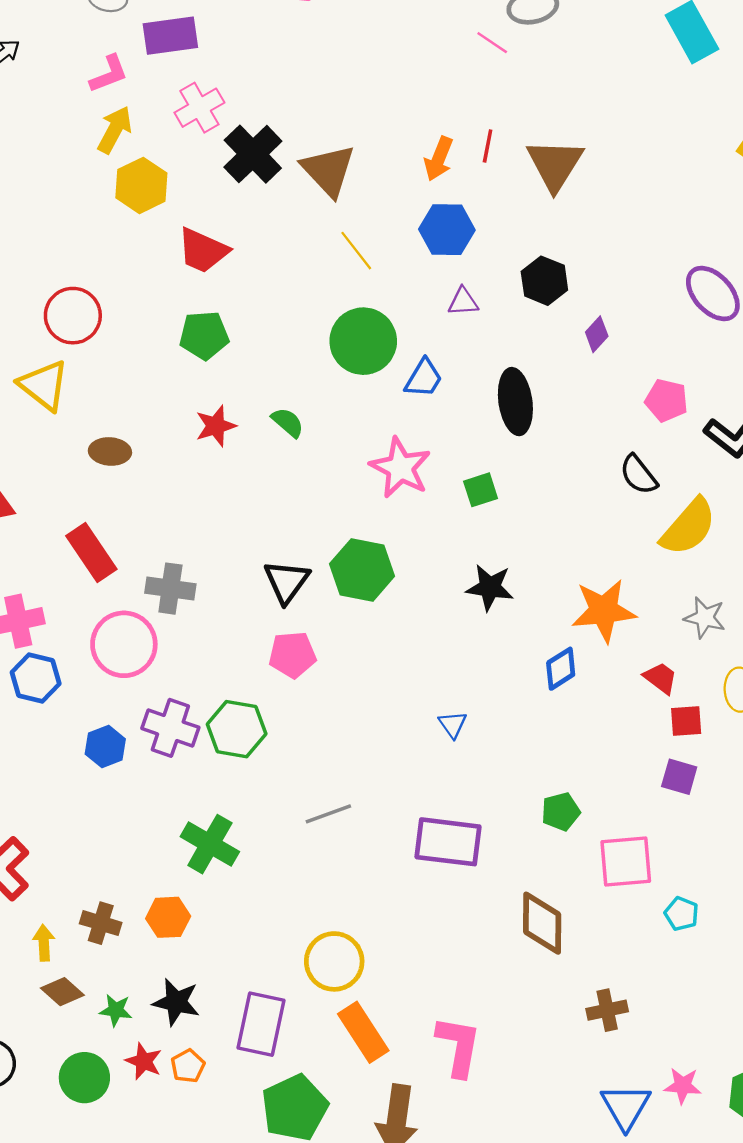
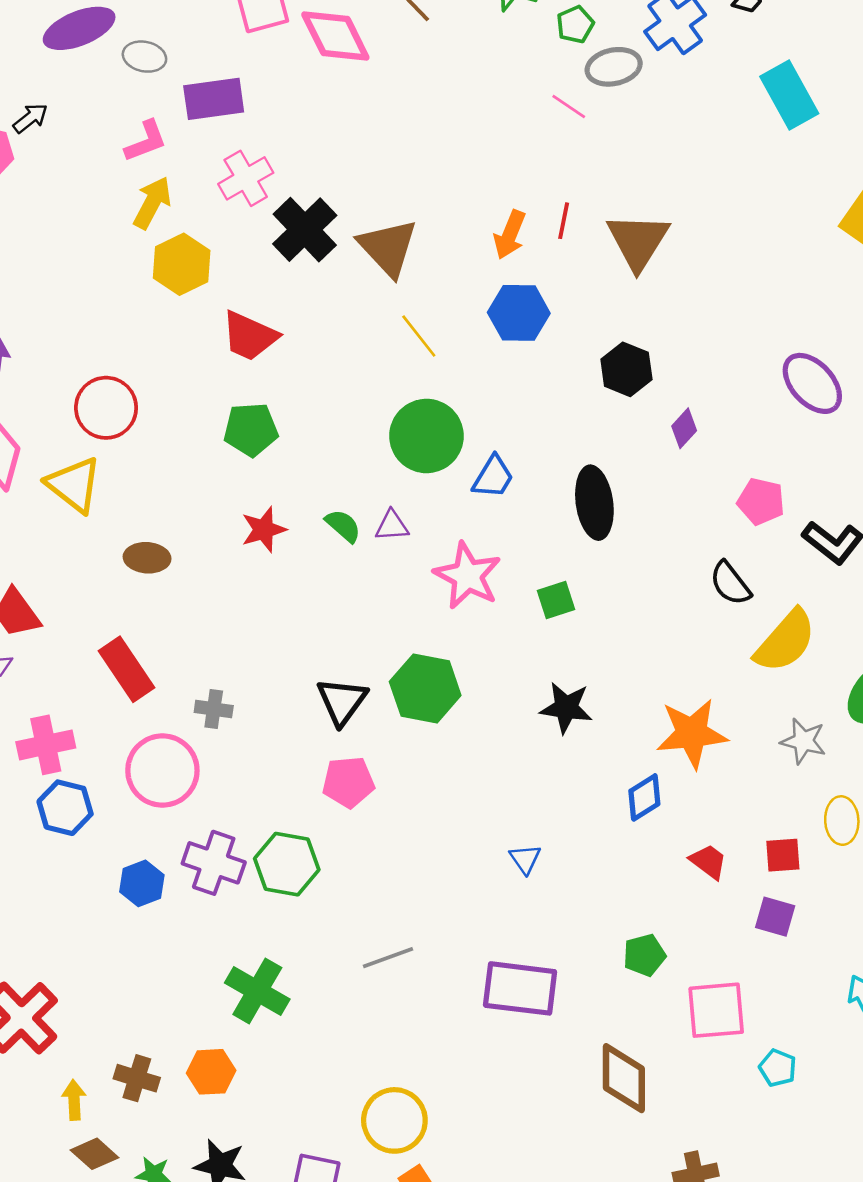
purple triangle: (463, 302) -> (392, 526), moved
gray cross: (170, 589) -> (214, 709), size x0.7
red trapezoid: (661, 678) -> (708, 862), moved

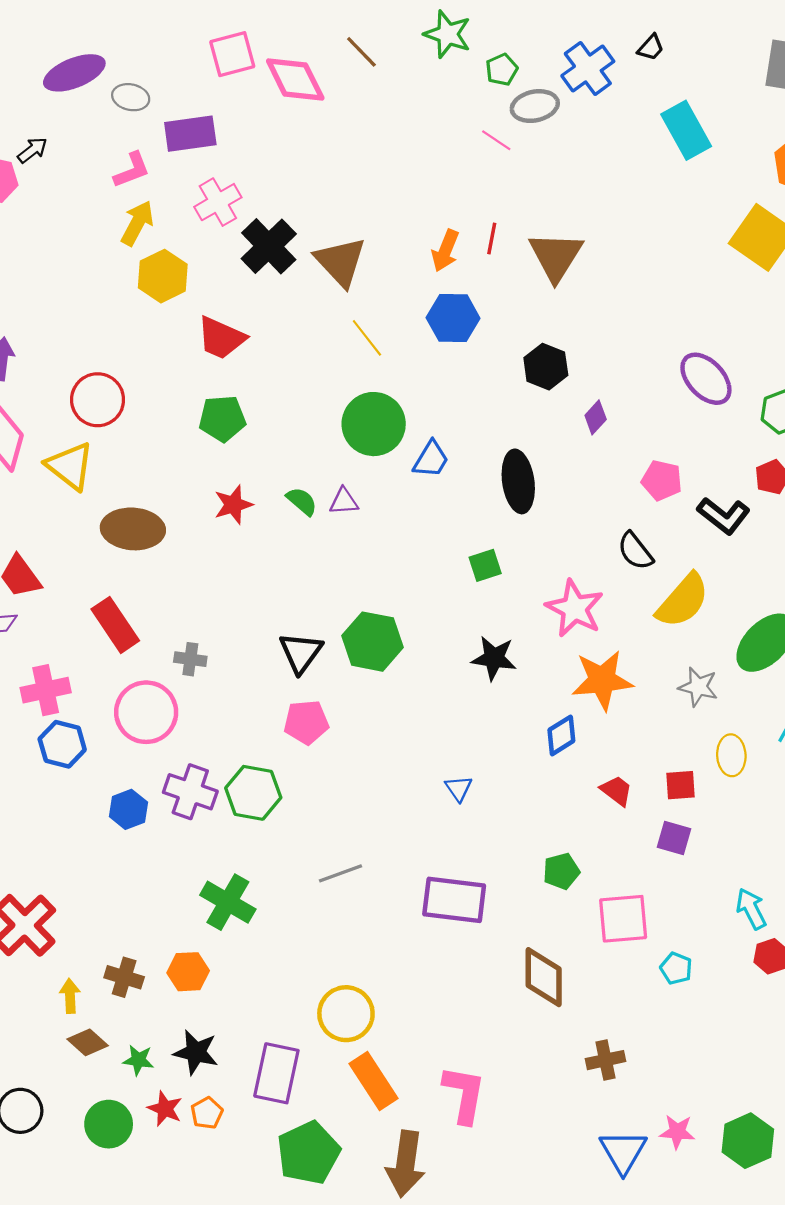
brown ellipse: (147, 558) -> (133, 529), size x1.6
pink star: (467, 576) -> (575, 608), moved

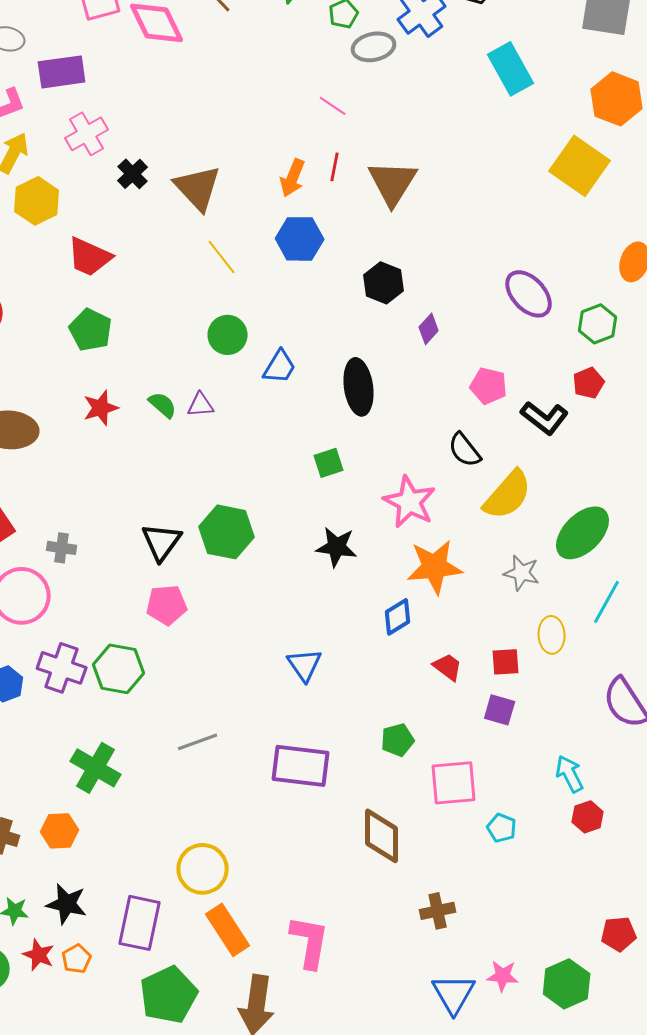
pink line: (496, 140) -> (333, 106), moved
black cross: (269, 246) -> (133, 174), size x0.6
green pentagon: (222, 418) -> (91, 330), turned 30
green circle: (374, 424) -> (228, 335), size x0.7
blue triangle: (459, 788) -> (305, 665), size x1.4

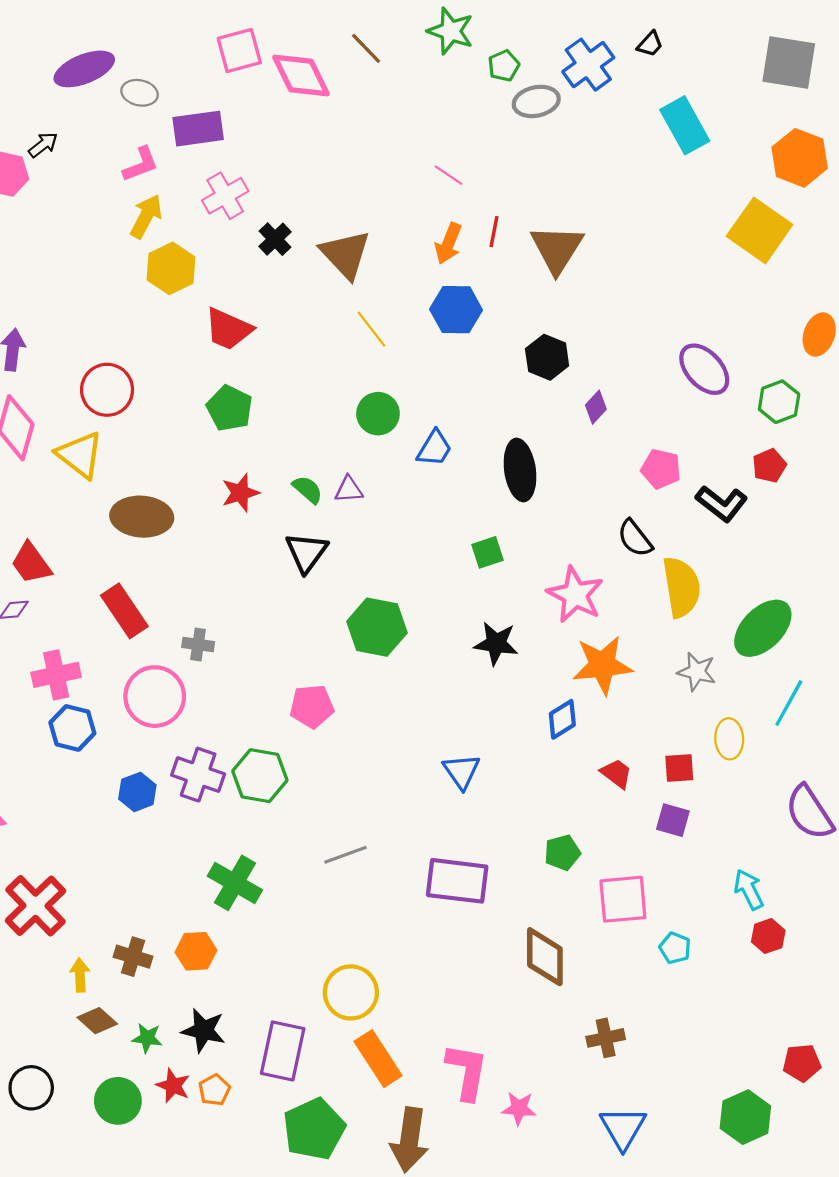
pink line: (333, 106) -> (448, 175), moved
yellow semicircle: (508, 495) -> (682, 587), turned -50
black triangle: (162, 542) -> (306, 552), moved
pink star: (503, 976) -> (519, 1108), moved

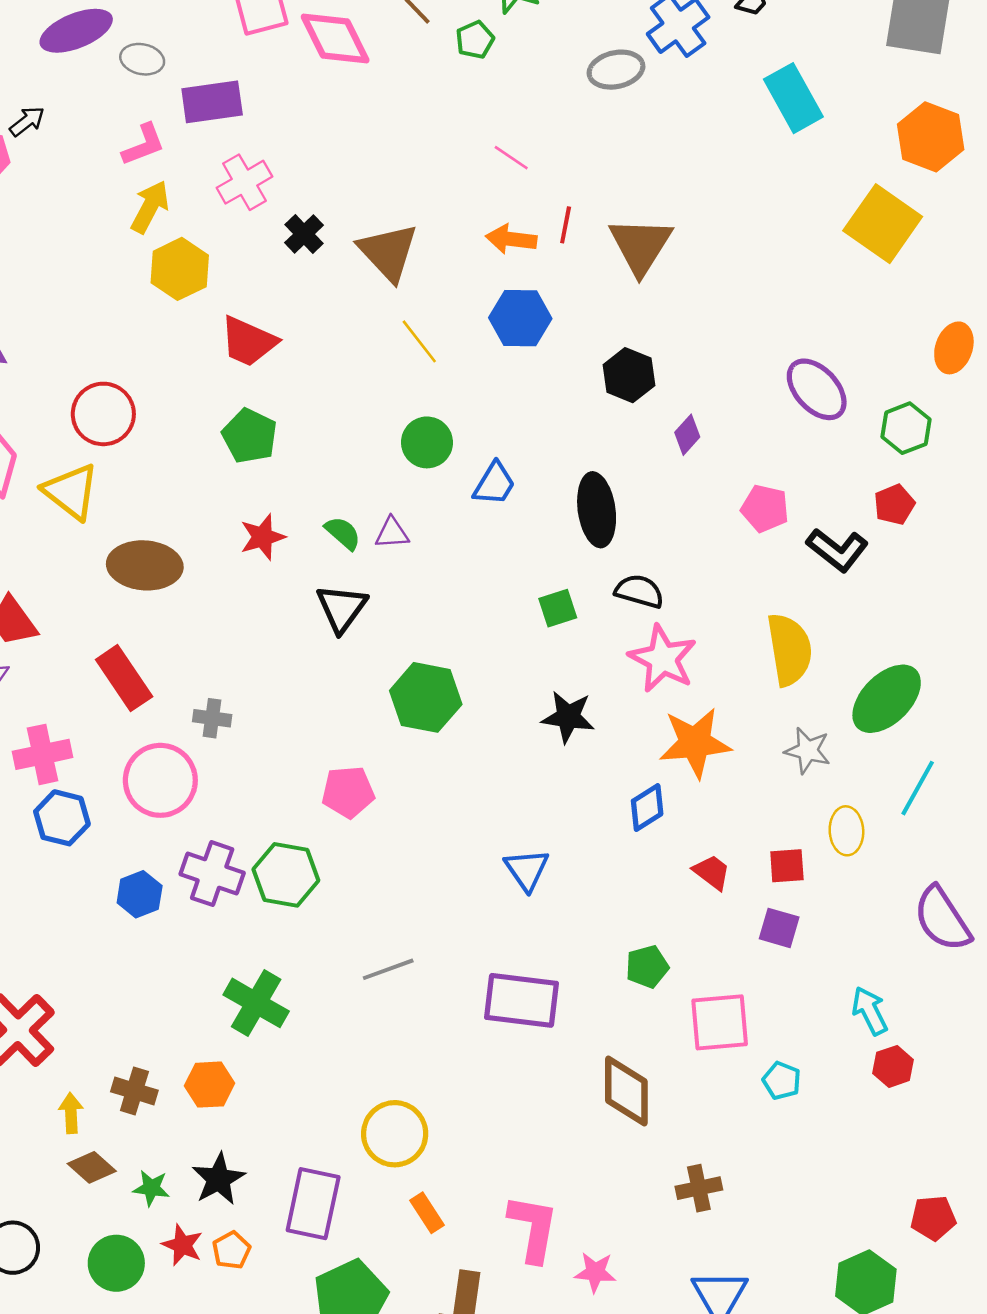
green pentagon: (504, 66) -> (475, 40), moved
orange arrow: (448, 243) -> (511, 239), turned 75
black semicircle: (635, 538) -> (639, 591), moved, turned 144
black star: (204, 1030) -> (219, 1179), turned 30
orange rectangle: (378, 1059) -> (427, 1213), size x0.6

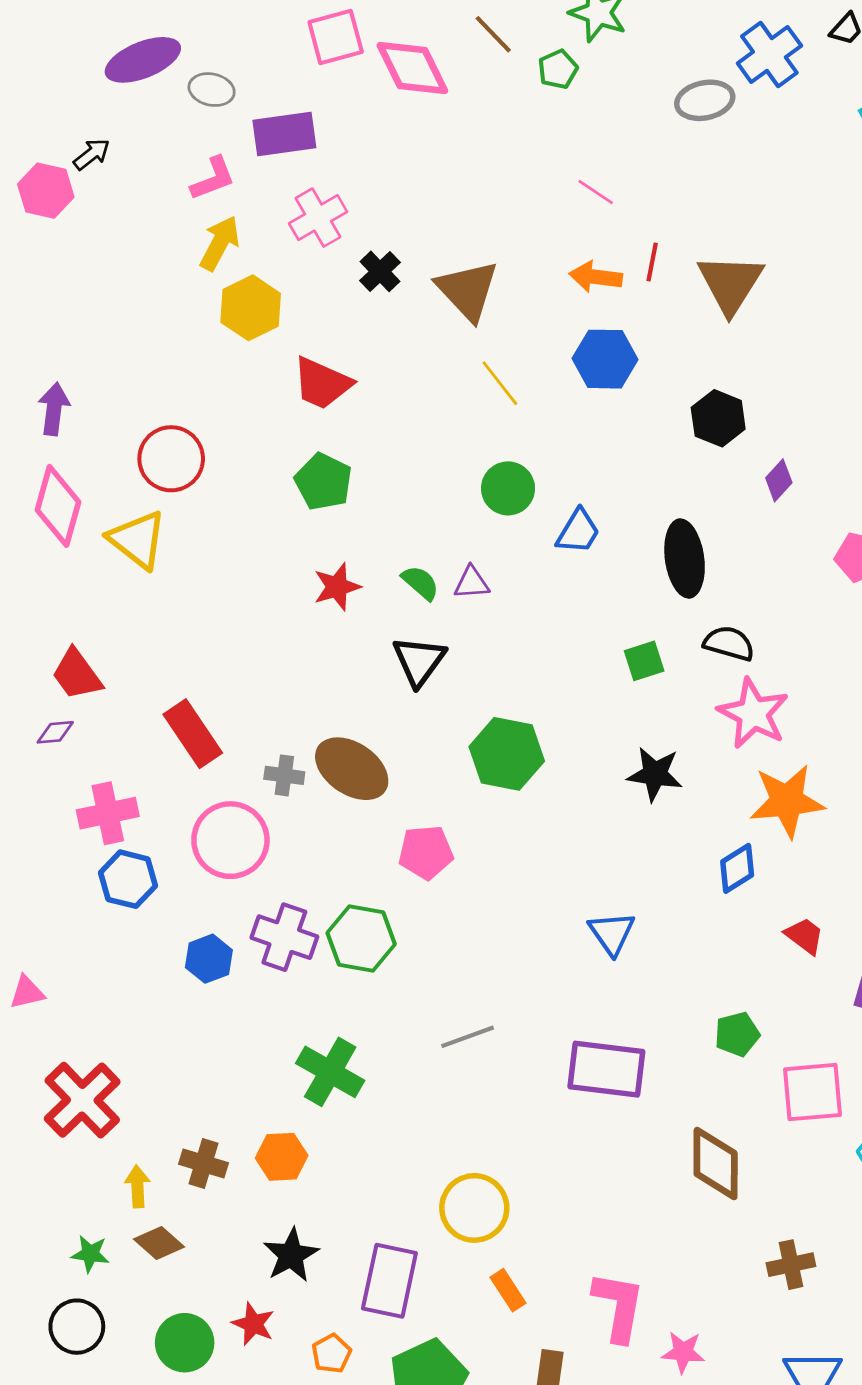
brown ellipse: (145, 565) -> (352, 769), moved, turned 30
green star: (151, 1188) -> (90, 1254), moved
orange pentagon: (232, 1250) -> (331, 1354), moved

